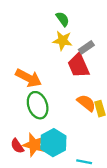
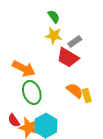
red trapezoid: (78, 66) -> (68, 58), turned -35
red semicircle: (17, 146) -> (14, 121), moved

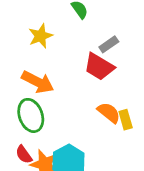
yellow star: (54, 36) -> (41, 36), moved, turned -30
green ellipse: (32, 93) -> (31, 115), moved

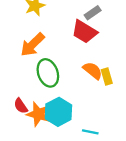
orange arrow: (38, 82) -> (33, 45), turned 108
green ellipse: (31, 115) -> (48, 73), moved

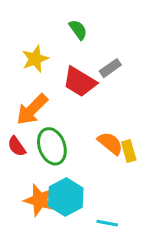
red trapezoid: (84, 32) -> (80, 82), moved
red semicircle: (21, 106) -> (17, 146), moved

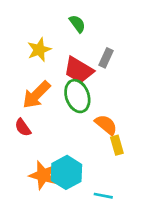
gray rectangle: (110, 68) -> (106, 58), turned -30
green ellipse: (52, 146) -> (77, 96), moved
yellow rectangle: (129, 151) -> (117, 145), moved

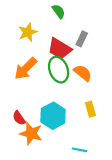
orange semicircle: (106, 125) -> (83, 73), moved
red semicircle: (23, 127) -> (19, 118), moved
cyan hexagon: (66, 172) -> (53, 116), moved

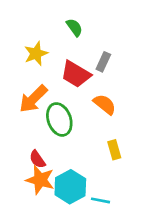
green ellipse: (59, 70) -> (59, 119), moved
cyan hexagon: (53, 116) -> (70, 187), moved
red semicircle: (19, 118) -> (37, 159), moved

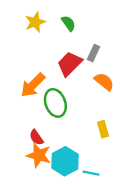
yellow star: (36, 54) -> (35, 22), moved
red trapezoid: (76, 74) -> (70, 64), turned 104
orange semicircle: (105, 104) -> (104, 82), moved

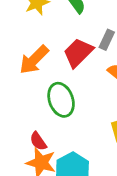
orange arrow: (33, 85) -> (34, 60), moved

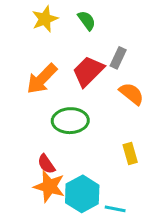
green ellipse: (61, 100) -> (70, 121), turned -72

